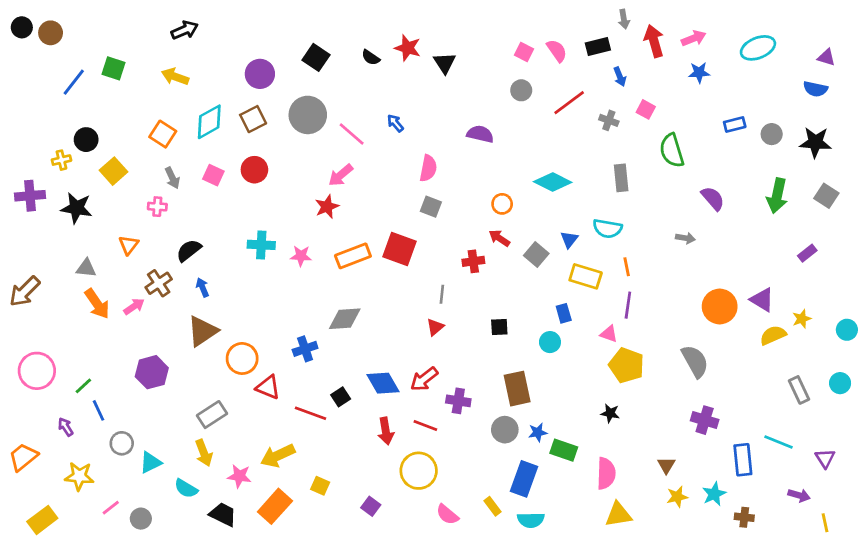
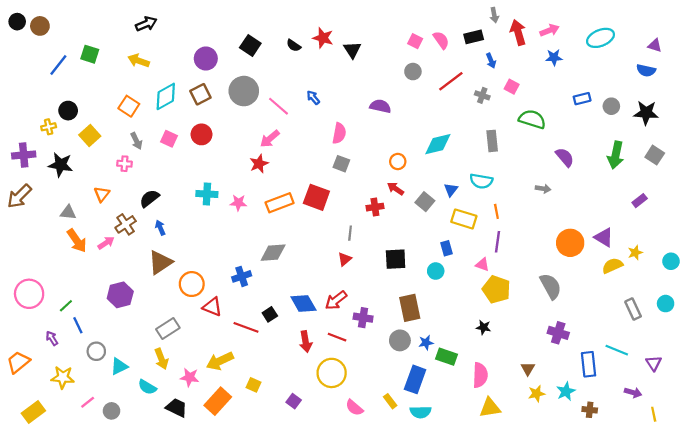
green semicircle: (672, 151) -> (532, 119), turned 124
cyan diamond: (553, 182) -> (438, 144), turned -40
brown arrow: (25, 291) -> (19, 196), moved
black square: (499, 327) -> (396, 259), size x1.5

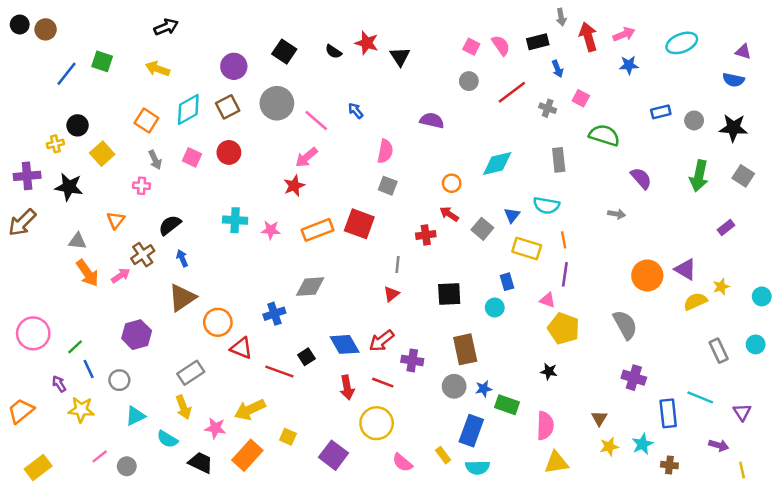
gray circle: (96, 351) -> (119, 380), moved
yellow star: (63, 377) -> (81, 410), moved
purple square: (294, 401) -> (333, 455), size x1.6

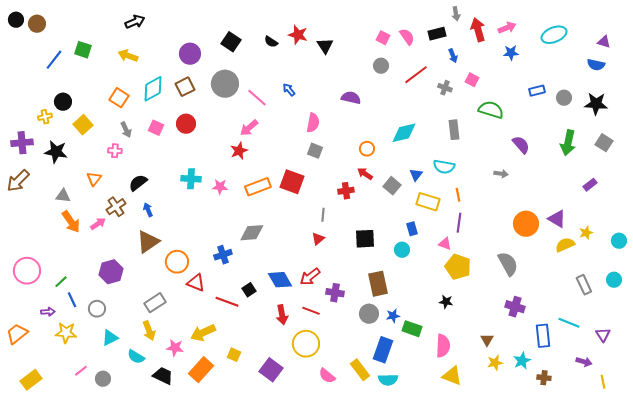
purple arrow: (59, 384) -> (48, 312), turned 120
yellow rectangle: (443, 455) -> (360, 370), size x1.5
yellow triangle: (556, 463) -> (452, 376), turned 30

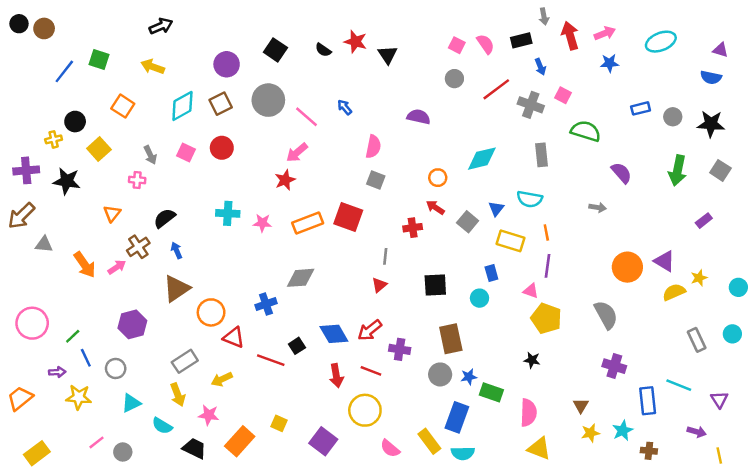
gray cross: (445, 88) -> (531, 105), size x1.5
orange square: (119, 98) -> (123, 106), moved
gray triangle: (63, 196) -> (44, 244), moved
yellow arrow: (203, 333) -> (222, 379), moved, size x0.7

